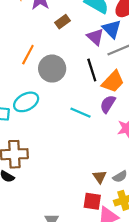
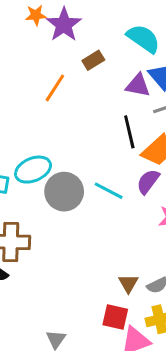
purple triangle: (95, 37) -> (138, 85), turned -36
orange line: (28, 55) -> (55, 88), moved
gray circle: (52, 69) -> (64, 192), moved

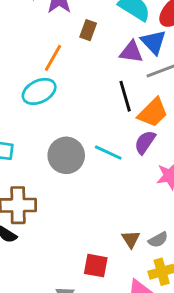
brown rectangle: (93, 60) -> (88, 30), turned -36
cyan ellipse: (33, 170) -> (39, 91), moved
red square: (115, 317) -> (96, 266), moved

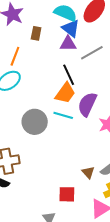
blue triangle: (154, 42) -> (71, 28), moved
orange trapezoid: (153, 113) -> (65, 93), moved
purple semicircle: (145, 142) -> (87, 104), size x1.4

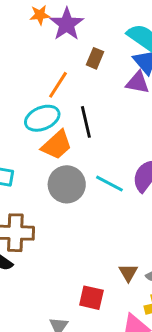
black line: (69, 75) -> (86, 122), moved
orange trapezoid: (65, 93) -> (57, 145), moved

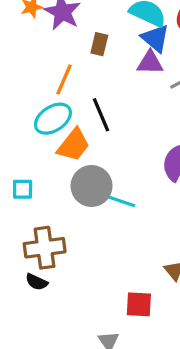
cyan line: (109, 184) -> (120, 201), moved

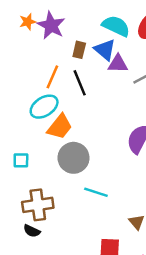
blue triangle: (155, 38) -> (105, 50), moved
black line: (101, 115) -> (80, 83), moved
cyan line: (120, 201) -> (96, 192), moved

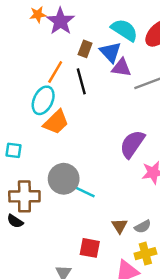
cyan ellipse: (44, 107) -> (43, 100), turned -40
gray circle: (73, 158) -> (64, 179), moved

